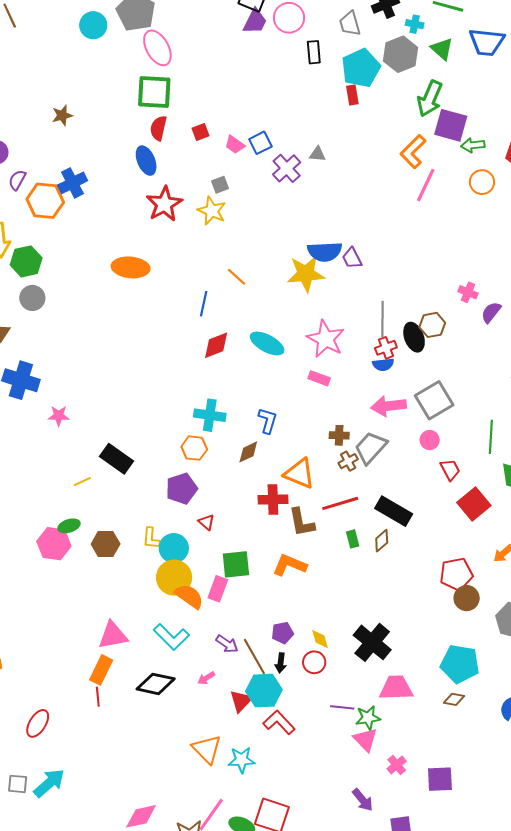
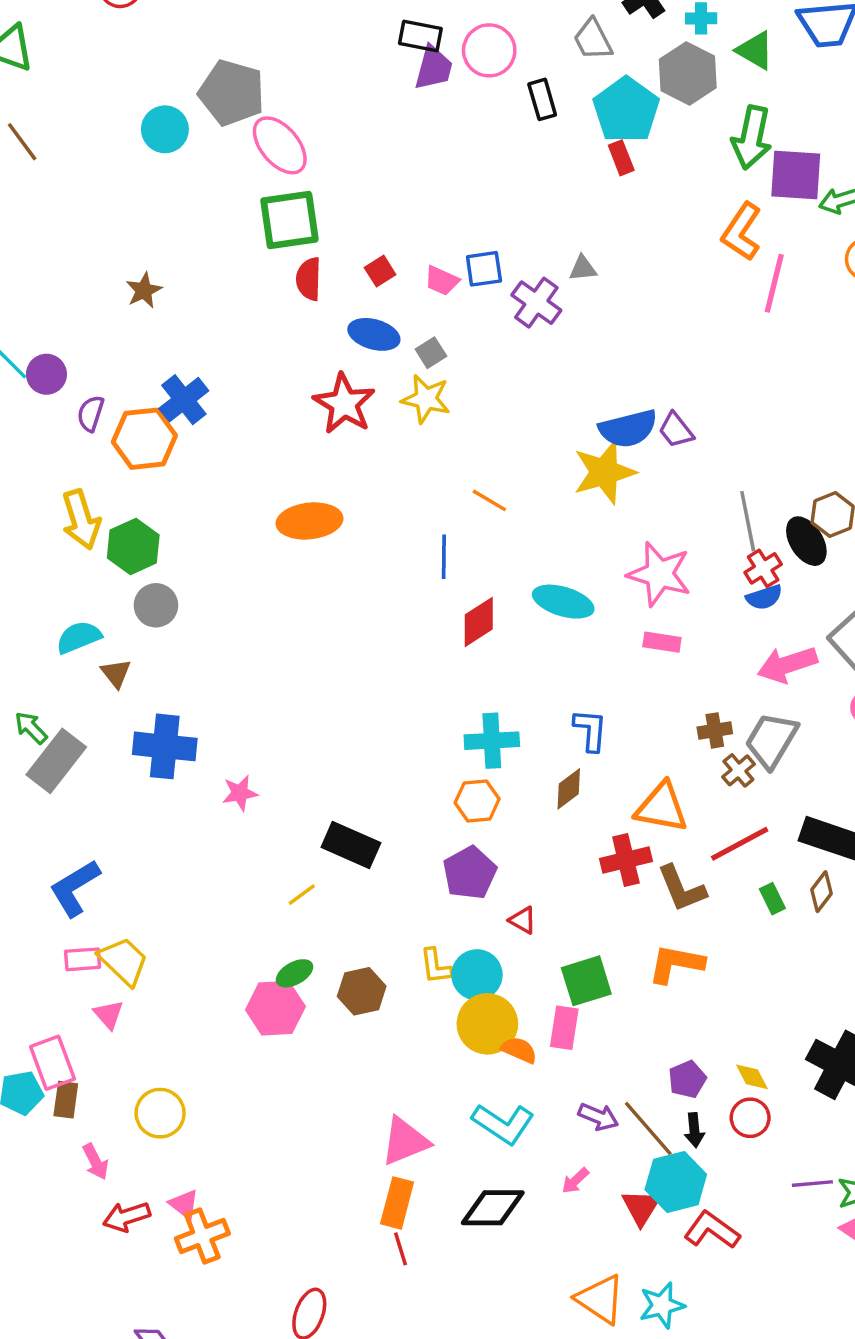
blue square: (260, 143) -> (484, 269), turned 30
blue ellipse: (146, 161) -> (374, 334), moved, turned -40
orange semicircle: (189, 596) -> (519, 1050), size x0.7

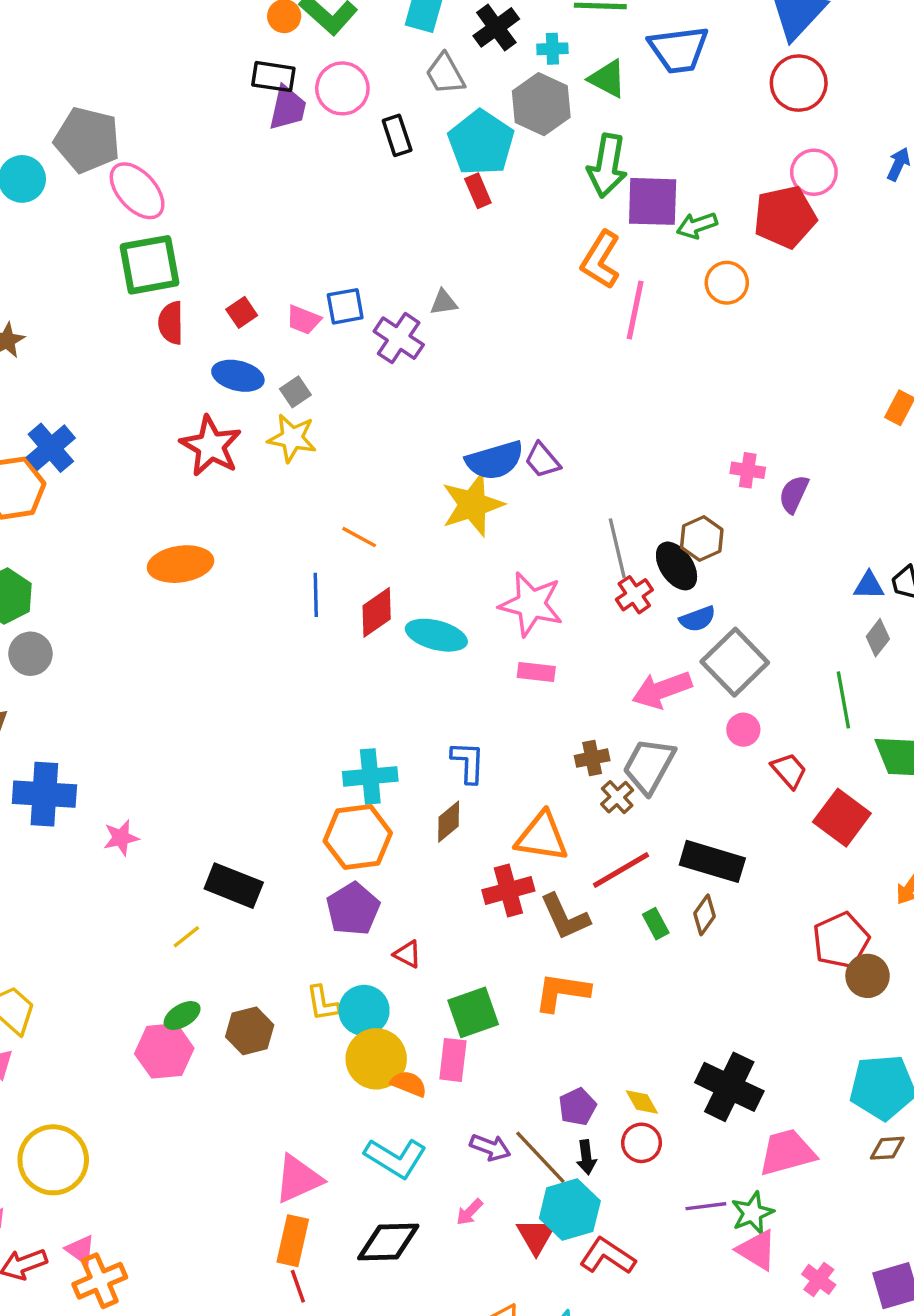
blue semicircle: (764, 597) -> (698, 619), moved
red diamond: (479, 622) -> (377, 612), moved
orange hexagon: (477, 801) -> (358, 837), size x1.5
yellow circle: (160, 1113) -> (53, 1160), size x1.4

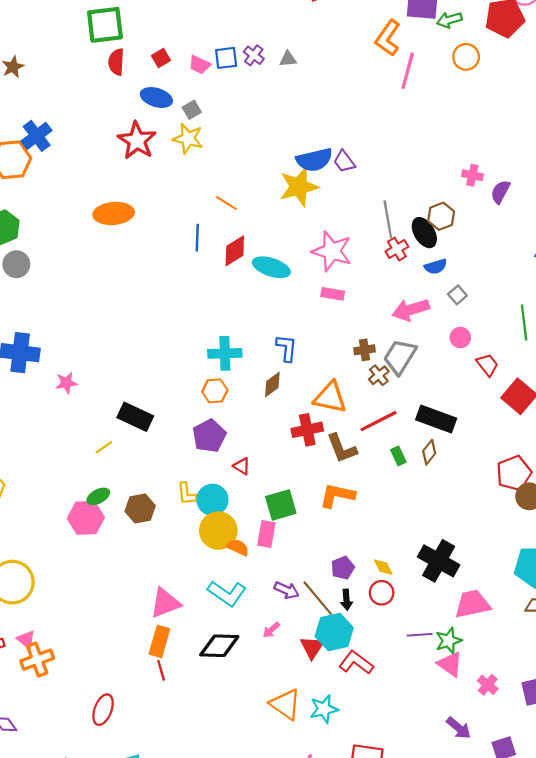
purple cross: (399, 338) -> (254, 55), moved, size x0.7
gray square: (735, 662) -> (457, 295), size x0.5
orange hexagon: (358, 837) -> (215, 391), size x0.6

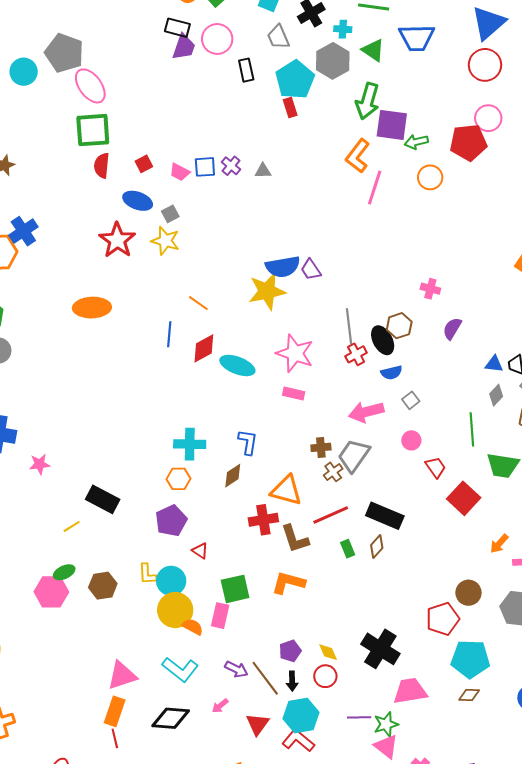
purple semicircle: (500, 192) -> (452, 329), moved
red pentagon: (514, 473) -> (443, 619), moved
cyan hexagon: (334, 632) -> (301, 715), moved

